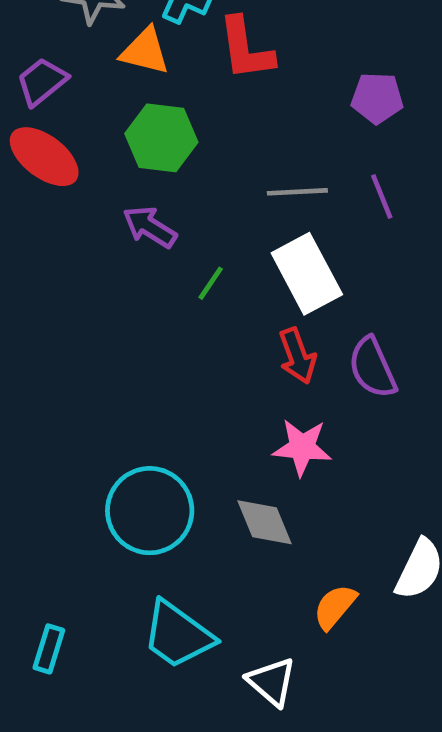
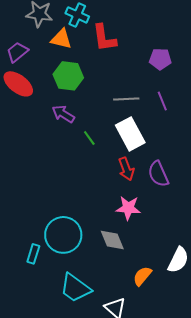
green line: (211, 283) -> (89, 138), turned -70
cyan rectangle: (49, 649) -> (33, 254), moved

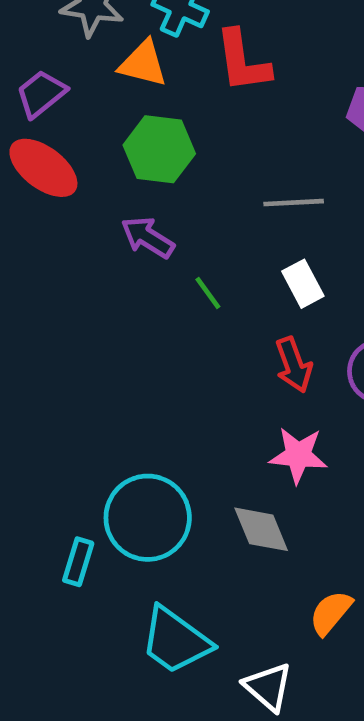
white rectangle: (130, 134) -> (303, 284), size x0.6

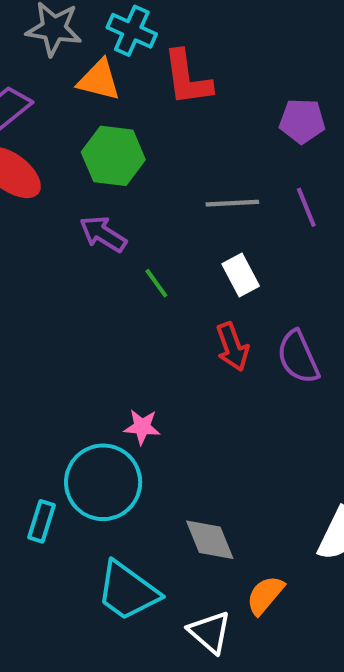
pink star: (298, 455) -> (142, 427), moved, size x0.7
gray diamond: (261, 529) -> (210, 540), moved
orange semicircle: (331, 613) -> (265, 595), moved

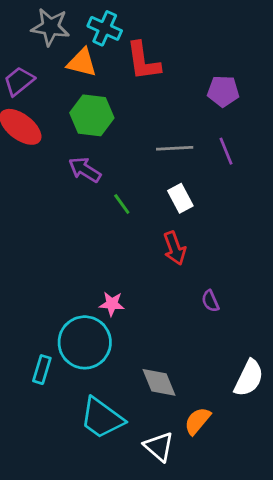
purple semicircle: (298, 357) -> (210, 301), moved, size x0.6

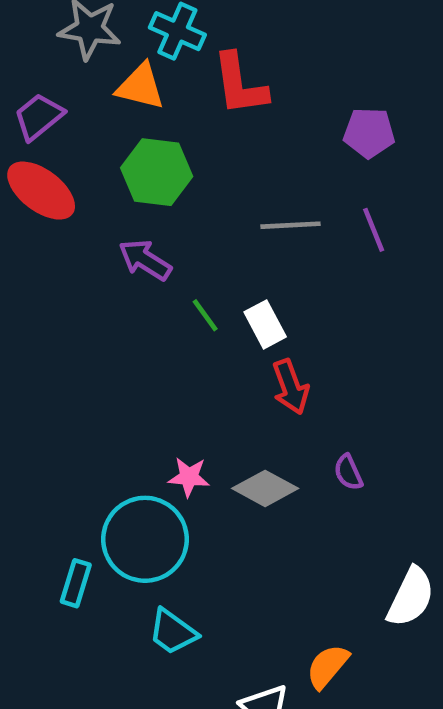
white rectangle: (180, 198) -> (265, 324), moved
gray diamond: (159, 382) -> (265, 488), moved, turned -39
cyan trapezoid: (102, 418) -> (173, 632), moved, size x0.7

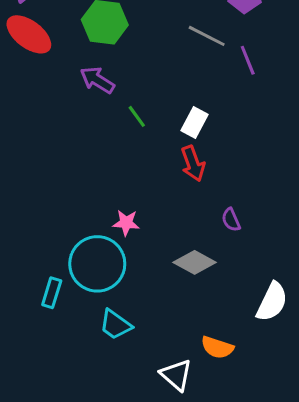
gray line: (291, 225) -> (207, 36), moved, turned 30
white rectangle: (265, 324) -> (195, 123), moved, turned 56
gray diamond: (265, 488) -> (195, 262), moved
orange semicircle: (328, 666) -> (217, 347), turned -112

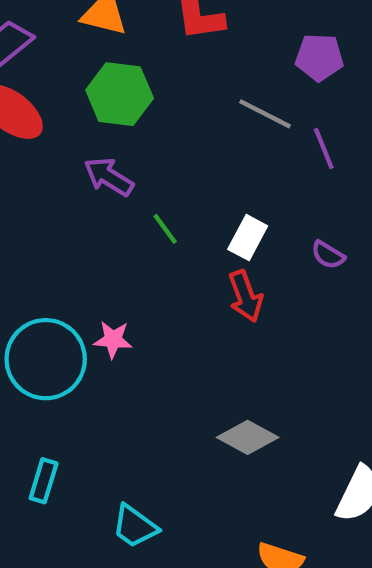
purple semicircle: (231, 220) -> (328, 255), moved, turned -35
pink star: (126, 223) -> (113, 340), moved
cyan circle: (97, 264) -> (46, 359), moved

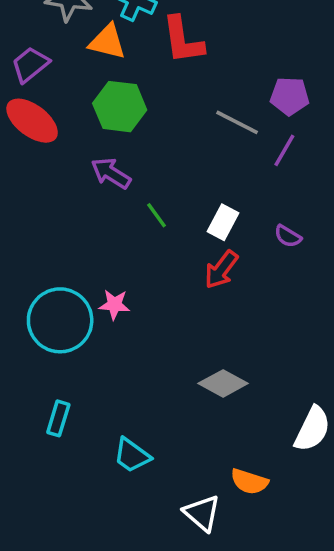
purple pentagon: (319, 57) -> (290, 96), moved
purple line: (324, 148) -> (284, 150), turned 52
red arrow: (245, 296) -> (221, 270), turned 57

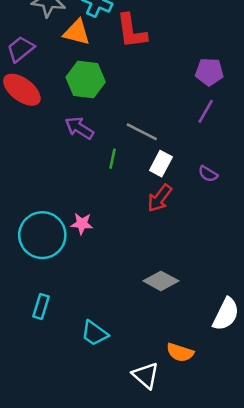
gray line: (237, 122) -> (142, 132), moved
green line: (156, 215) -> (112, 159), turned 48

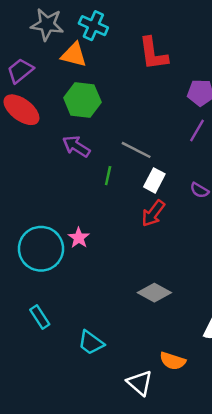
red L-shape: (132, 31) -> (153, 54), moved
pink star: (82, 224) -> (79, 238), turned 30
cyan rectangle: (41, 307) -> (40, 317), turned -50

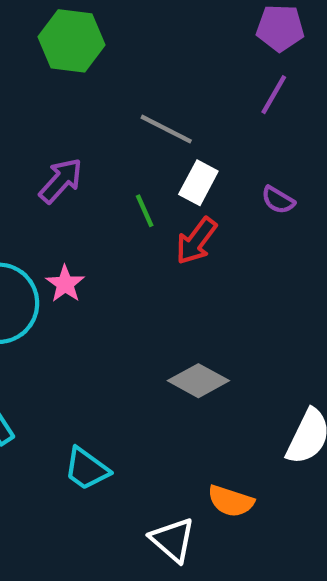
purple arrow: (76, 146) -> (61, 181), moved, turned 100
green line: (108, 176) -> (145, 211), moved, turned -36

